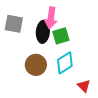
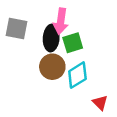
brown circle: (36, 65) -> (52, 67), moved

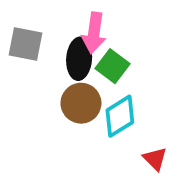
green square: (73, 43) -> (112, 66), turned -36

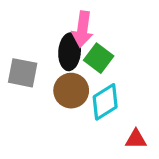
gray square: (25, 44) -> (23, 73), moved
red triangle: (155, 159) -> (136, 139), turned -45

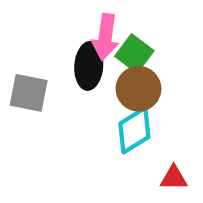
green square: (99, 58) -> (134, 54), moved
brown circle: (71, 91) -> (138, 89), moved

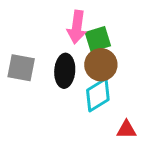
green square: (134, 54) -> (98, 39), turned 36
black ellipse: (89, 66) -> (65, 71), moved

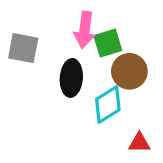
brown circle: (101, 65) -> (129, 71), moved
gray square: (21, 68) -> (23, 48), moved

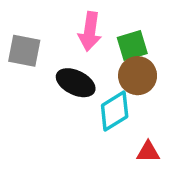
green square: (108, 43) -> (132, 46), moved
black ellipse: (71, 78) -> (76, 83), turned -68

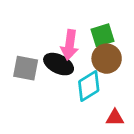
pink arrow: (90, 31) -> (70, 45), moved
gray square: (24, 51) -> (26, 68), moved

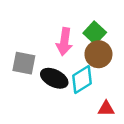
green square: (102, 35) -> (95, 33), turned -30
black ellipse: (59, 64) -> (54, 78), moved

